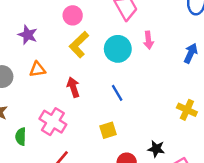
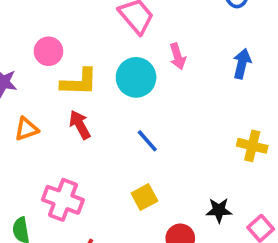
pink circle: (73, 15) -> (48, 51), moved
yellow L-shape: (79, 45) -> (79, 82), turned -124
red arrow: (73, 87) -> (80, 125), moved

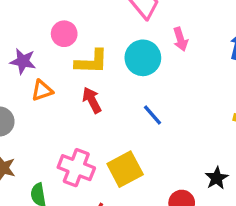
orange triangle: (26, 129) -> (42, 90), moved
yellow square: (144, 197) -> (125, 169), moved, size x1.5
black star: (219, 210) -> (217, 178), turned -30

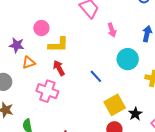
cyan circle: (143, 58) -> (128, 59), moved
pink cross: (76, 168) -> (47, 91), moved
yellow square: (125, 169) -> (115, 105), moved

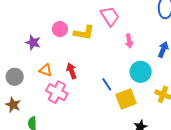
yellow L-shape: (58, 45) -> (84, 33), moved
orange triangle: (29, 63) -> (46, 70), moved, turned 32
yellow square: (115, 105) -> (126, 99), moved

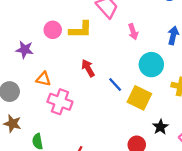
red arrow: (72, 71) -> (88, 68), moved
yellow square: (126, 99) -> (139, 98), turned -35

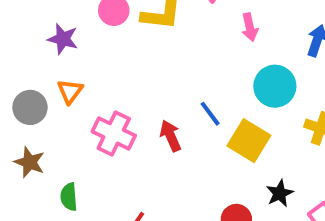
red arrow: (88, 68) -> (171, 136), moved
orange triangle: (43, 79) -> (70, 91), moved, turned 49

